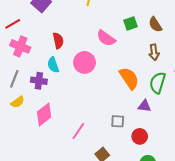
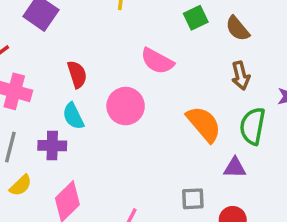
green square: (131, 24) -> (196, 18), moved

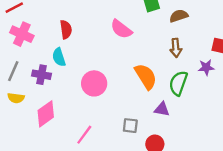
brown semicircle: (238, 29) -> (179, 16), turned 102
pink circle: (126, 106) -> (94, 83), moved
yellow semicircle: (21, 185) -> (16, 98), turned 42

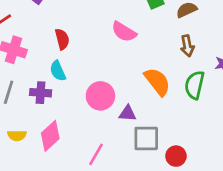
yellow semicircle: (16, 98) -> (17, 135), moved
purple triangle: (162, 109) -> (128, 113), moved
gray square: (130, 126) -> (146, 138), size x1.5

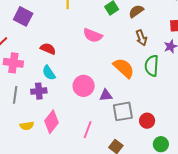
red semicircle: (62, 39) -> (48, 49), turned -42

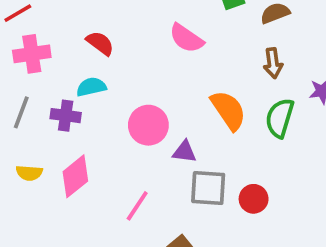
pink cross: (13, 63) -> (32, 54), turned -30
cyan semicircle: (49, 73) -> (91, 87), turned 98
red circle: (147, 121) -> (254, 199), moved

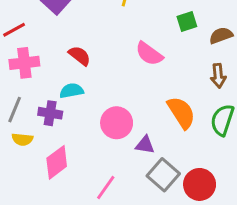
yellow semicircle: (29, 173) -> (22, 139), moved
gray square: (208, 188) -> (163, 175), turned 36
red circle: (254, 199) -> (200, 184), size x1.4

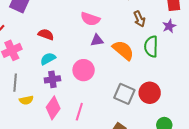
purple cross: (50, 113) -> (52, 79), moved
purple triangle: (145, 145) -> (97, 40), moved
pink line: (106, 187) -> (79, 112), moved

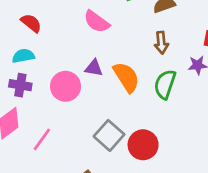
purple triangle: (97, 40) -> (94, 68), moved

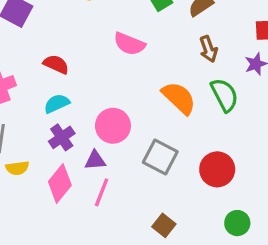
purple triangle: (94, 68) -> (95, 160), moved
green semicircle: (165, 84) -> (224, 95), turned 148
purple cross: (20, 85) -> (62, 137), turned -30
gray square: (109, 135) -> (160, 157), moved

